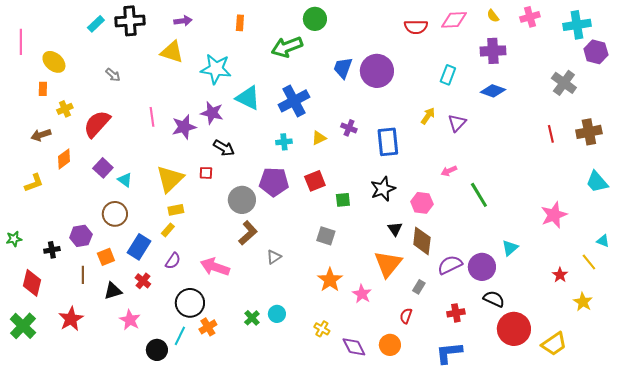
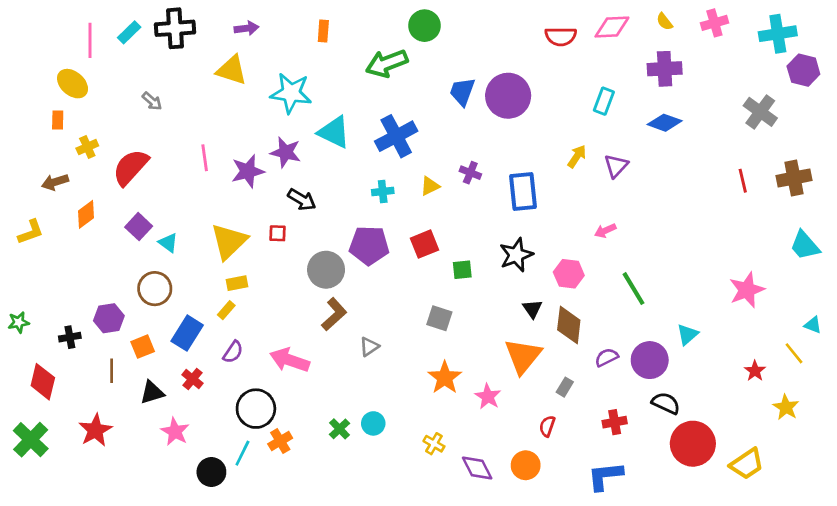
pink line: (21, 42) -> (90, 40), moved
yellow L-shape: (34, 183) -> (31, 232), moved
green line: (479, 195) -> (634, 289), moved
purple semicircle: (450, 265) -> (607, 357), size x0.7

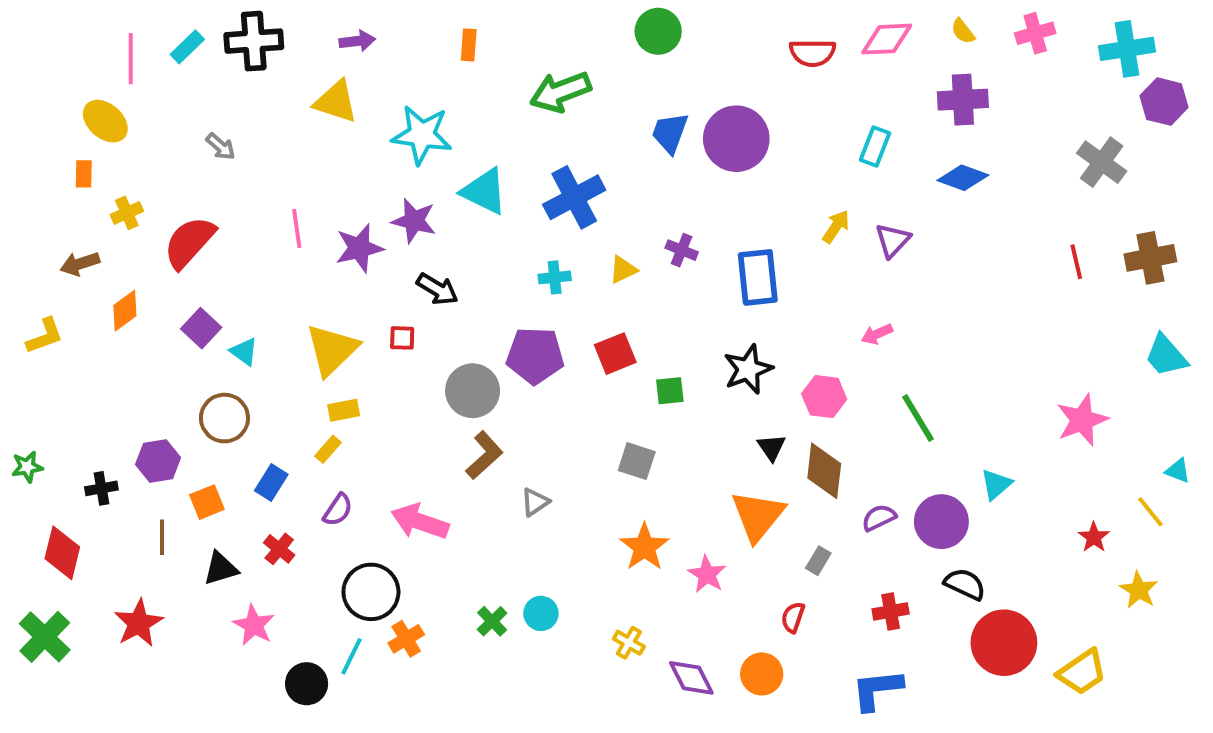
green circle: (424, 26) -> (658, 31), moved
blue rectangle: (187, 333) -> (271, 483), size x0.7

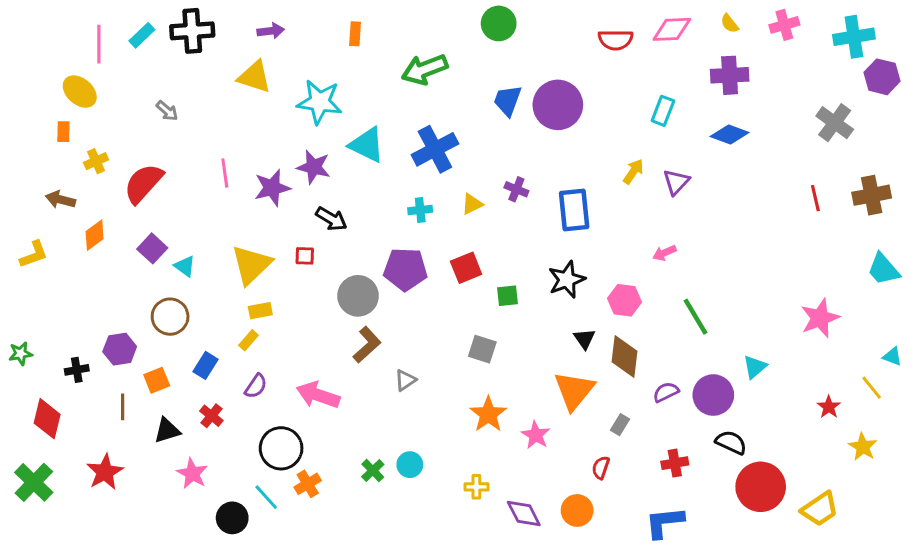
brown arrow: (80, 264) -> (60, 200), turned 32
yellow cross: (629, 643) -> (476, 487), turned -30
cyan line: (351, 656) -> (266, 497), turned -68

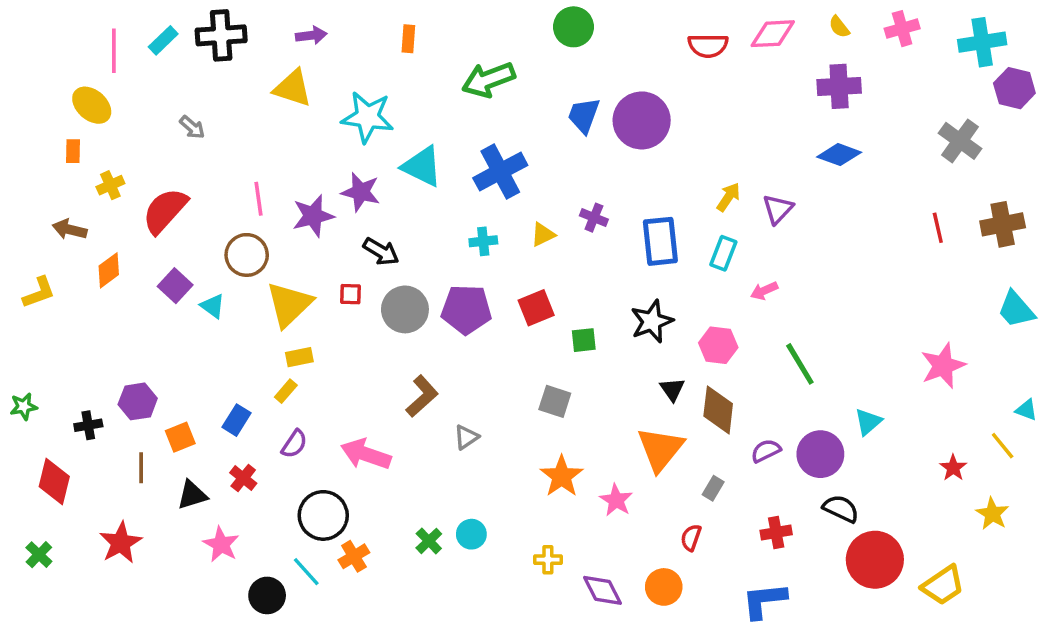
cyan rectangle: (663, 111) -> (723, 253), moved
gray circle: (358, 296) -> (405, 309), moved
brown circle: (170, 317) -> (247, 255), moved
green cross: (34, 482) -> (39, 555), size x0.6

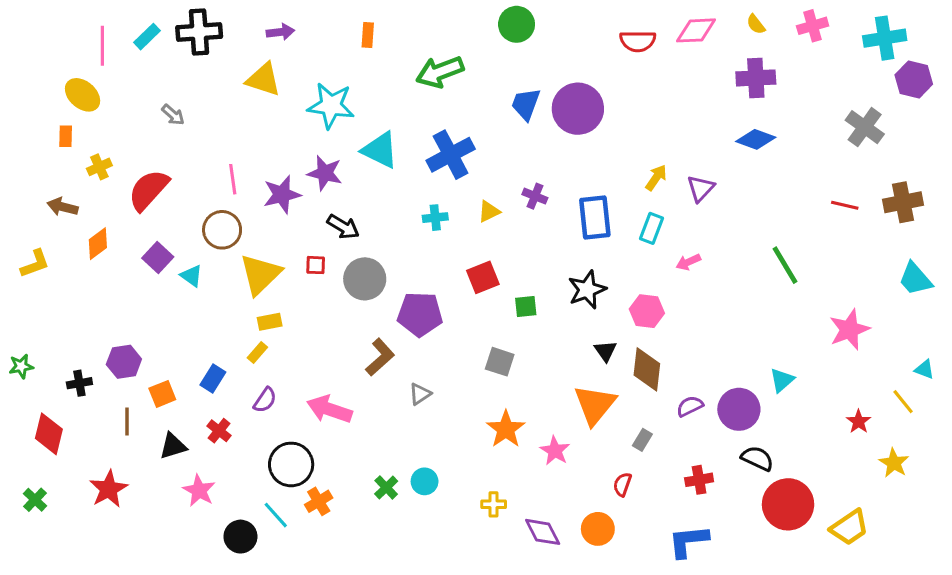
red line: (938, 228) -> (845, 205), turned -64
purple pentagon: (466, 309) -> (420, 314), moved
green line: (800, 364) -> (785, 265), moved

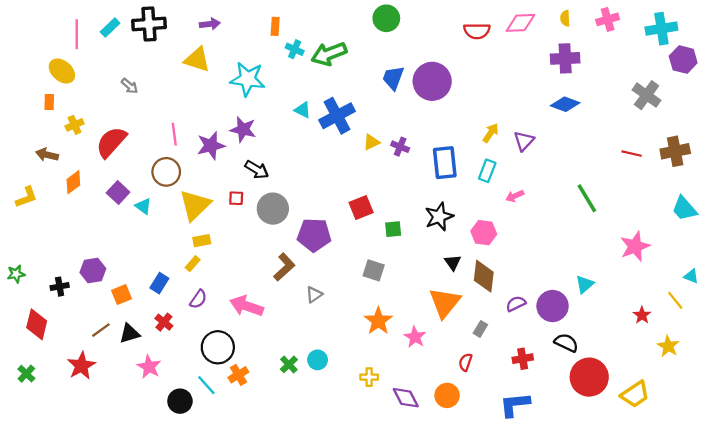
yellow semicircle: (756, 24) -> (565, 18), turned 35
cyan triangle: (380, 150) -> (303, 110), moved, size x0.6
yellow triangle: (489, 211) -> (371, 142), moved
cyan cross: (435, 218) -> (295, 49), moved, turned 30
brown line: (127, 422) -> (101, 330), moved, turned 54

